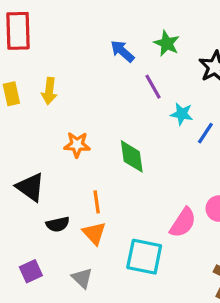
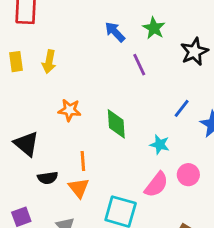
cyan star: (182, 114) -> (160, 145), moved

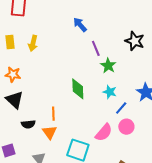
green star: (154, 28) -> (108, 66), moved
black star: (194, 52) -> (135, 41), turned -30
blue line: (182, 108) -> (121, 108), moved
orange star: (70, 110) -> (13, 74), moved
cyan star: (160, 145) -> (110, 92), moved

